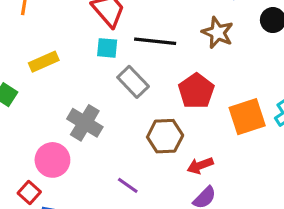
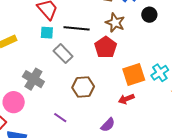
red pentagon: (196, 91) -> (106, 47), moved
red arrow: (200, 166) -> (126, 99), moved

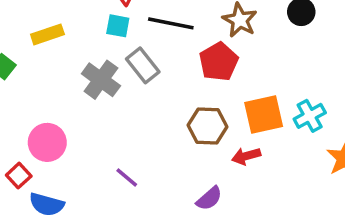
gray cross: (33, 79) -> (101, 80), moved
brown hexagon: (83, 87) -> (208, 126), moved

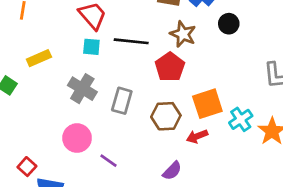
gray rectangle: (143, 65) -> (122, 101), moved, turned 60
cyan cross: (310, 116) -> (241, 119), moved
pink circle: (47, 142) -> (77, 138), moved

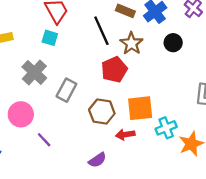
black line: (131, 41) -> (101, 31), moved, turned 48

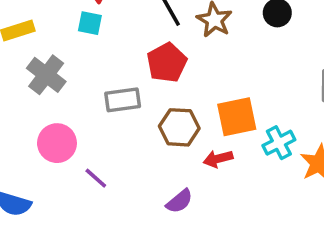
red pentagon: (114, 70) -> (167, 63), moved
gray cross: (34, 72) -> (46, 75), moved
gray rectangle: (66, 90) -> (123, 100), turned 60

